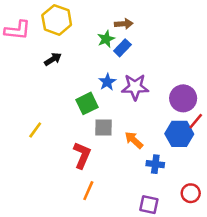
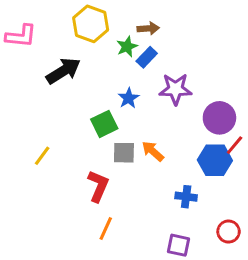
yellow hexagon: (57, 20) -> (91, 24), moved
black arrow: (53, 59) -> (63, 71), size x1.6
purple star: (135, 87) -> (175, 89), moved
orange arrow: (134, 140) -> (153, 151), moved

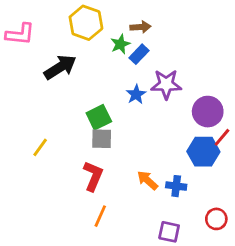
blue star: (129, 98) -> (136, 94), moved
orange arrow: (153, 151) -> (148, 180), moved
gray square: (124, 153) -> (102, 139), moved

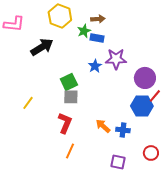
blue rectangle: (139, 54) -> (97, 38), turned 56

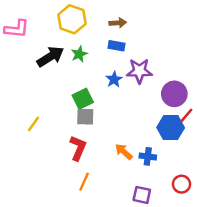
green star: (84, 31) -> (79, 54), moved

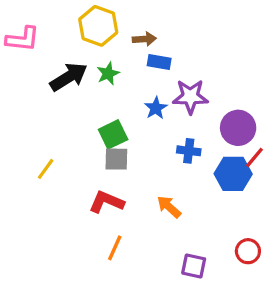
brown arrow: (118, 23) -> (144, 39), moved
red L-shape: (78, 148) -> (106, 202), turned -90
blue cross: (148, 156) -> (189, 151), moved

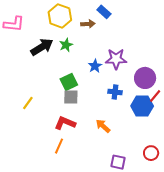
blue rectangle: (159, 62) -> (104, 12), moved, turned 32
orange line: (115, 248) -> (59, 146), moved

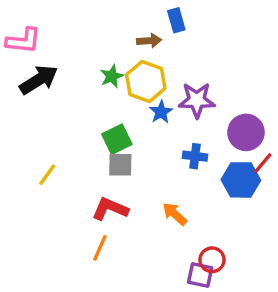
blue rectangle: (104, 12) -> (176, 20), turned 32
yellow hexagon: (60, 16) -> (146, 81), moved
black arrow: (42, 47) -> (39, 80), moved
red circle: (151, 153) -> (212, 260), moved

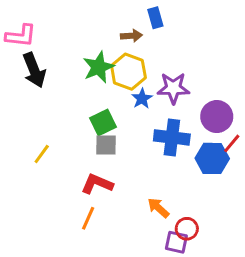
green star: (112, 76) -> (99, 67), size x1.5
black arrow: (39, 80) -> (34, 70), turned 100
blue cross: (195, 156) -> (172, 137), size x1.6
orange arrow: (175, 214) -> (158, 208), moved

